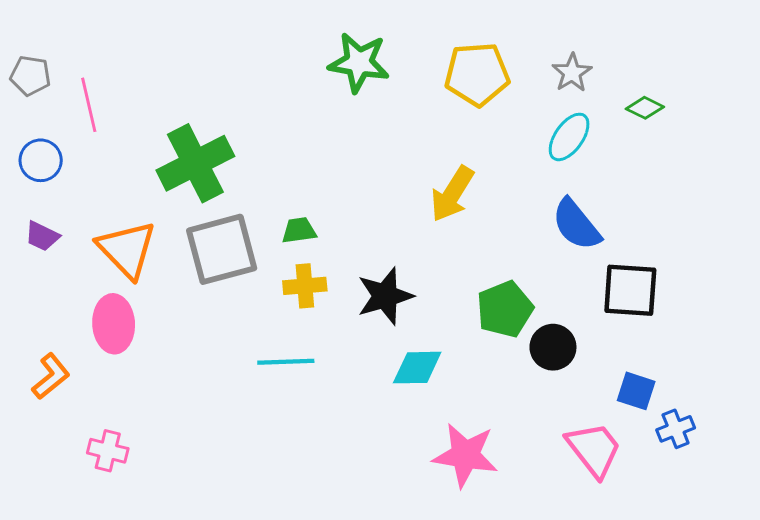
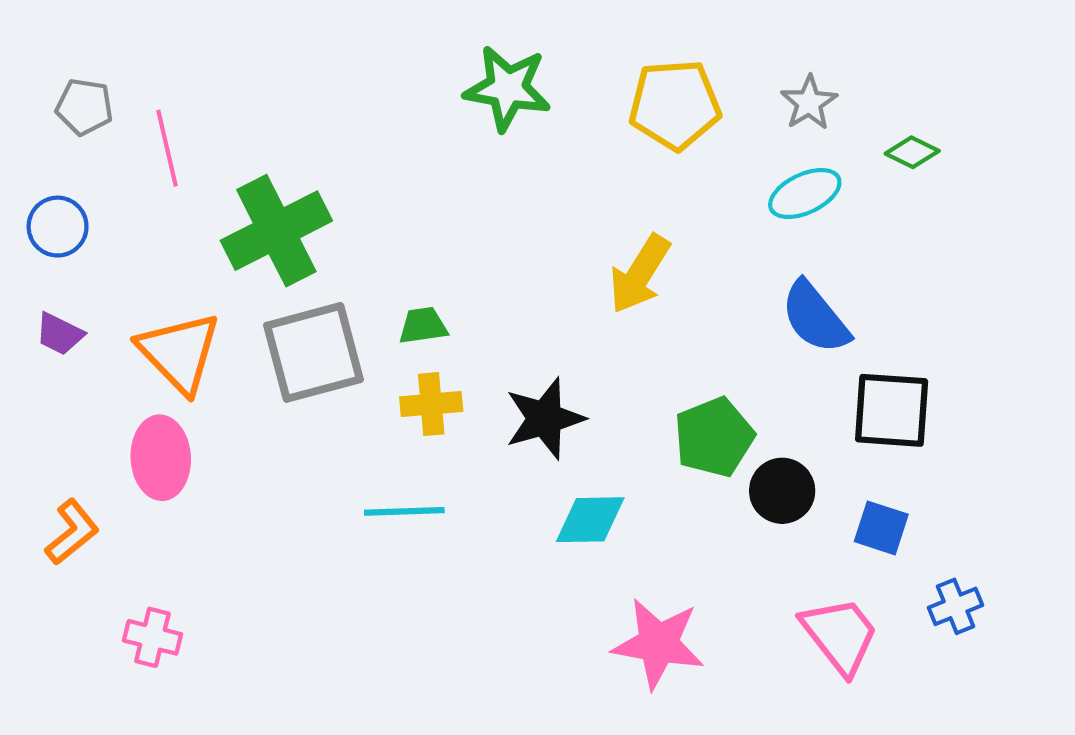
gray pentagon: (30, 76) -> (84, 107), moved
pink line: (89, 105) -> (167, 148), moved
cyan ellipse: (569, 137) -> (805, 193), turned 30
blue square: (636, 391) -> (881, 528), moved

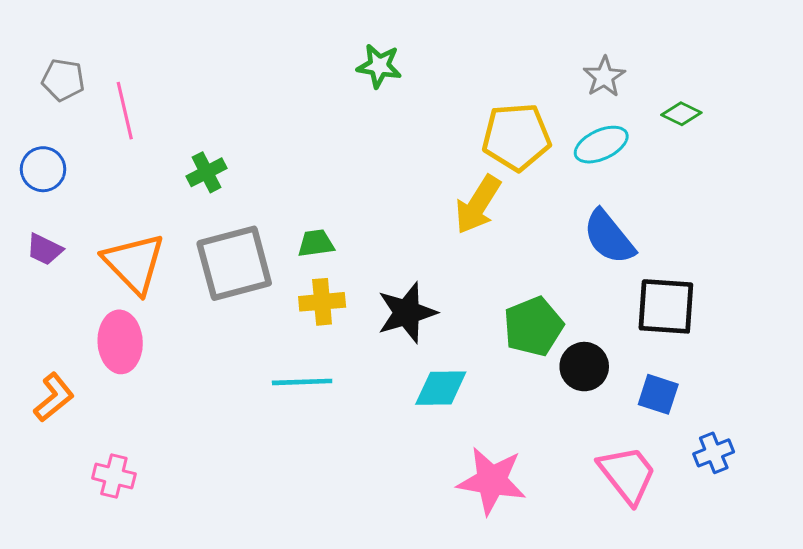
green star: (508, 88) -> (379, 66), size x0.7
yellow pentagon: (675, 105) -> (516, 137), moved
green cross: (276, 231) -> (206, 172), size x0.5

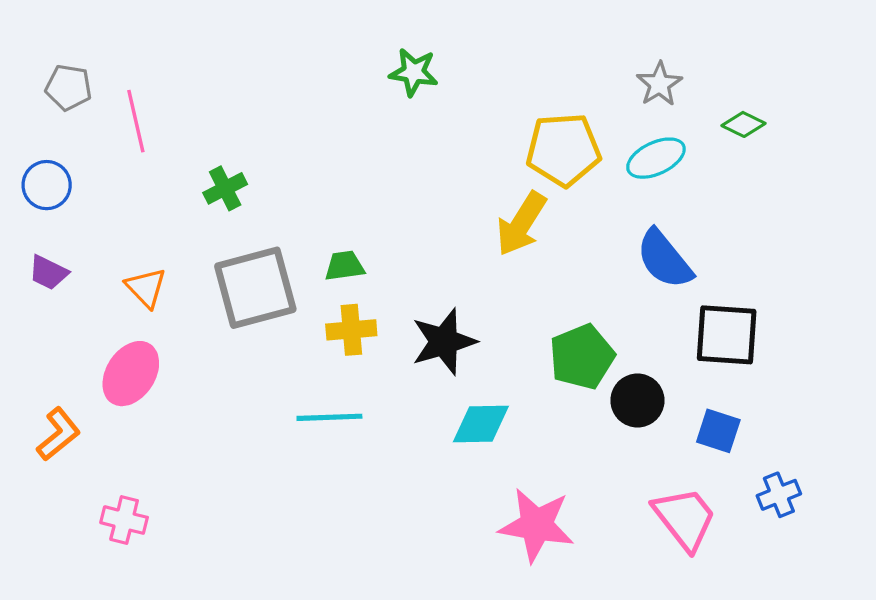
orange triangle: (134, 263) -> (146, 288), size x0.6
pink ellipse: (120, 342) -> (131, 374), turned 36

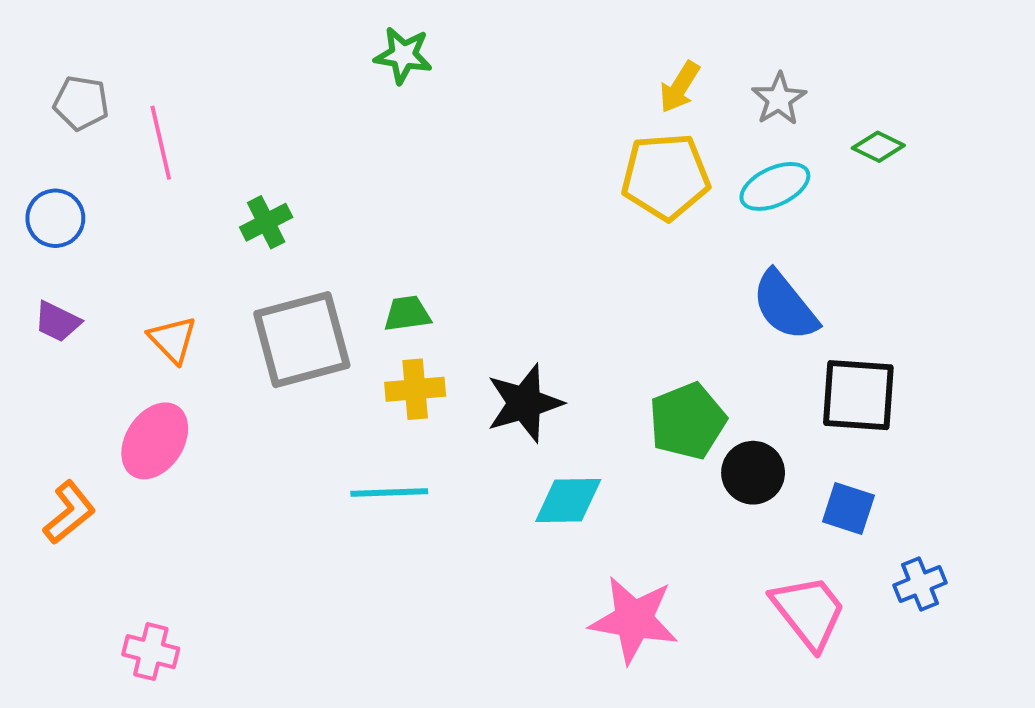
green star: (414, 72) -> (403, 55), moved
yellow arrow: (521, 224) -> (679, 87), moved, size x0.7
pink cross: (124, 520) -> (151, 652), moved

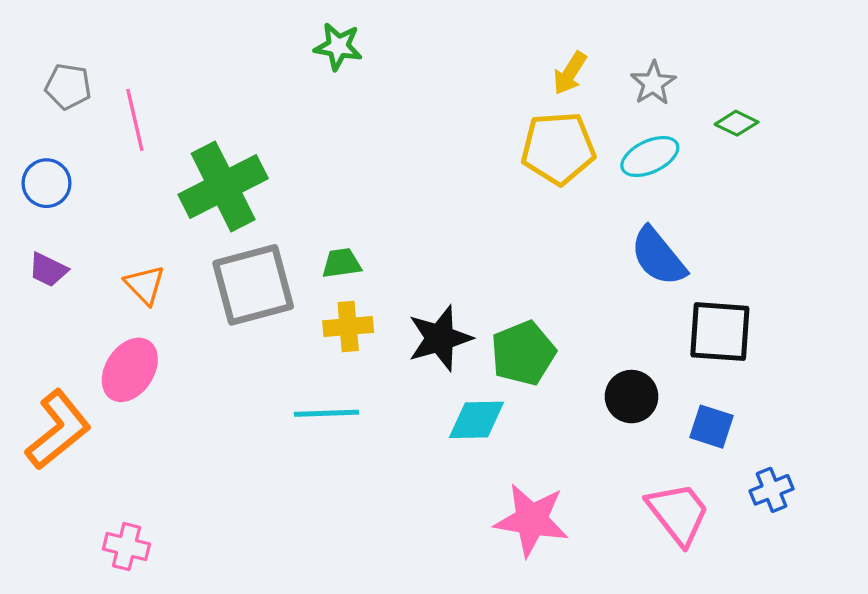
green cross: (266, 222) -> (223, 187), size x2.0
green pentagon: (687, 421) -> (523, 353), moved
orange L-shape: (69, 512) -> (58, 430), size x1.5

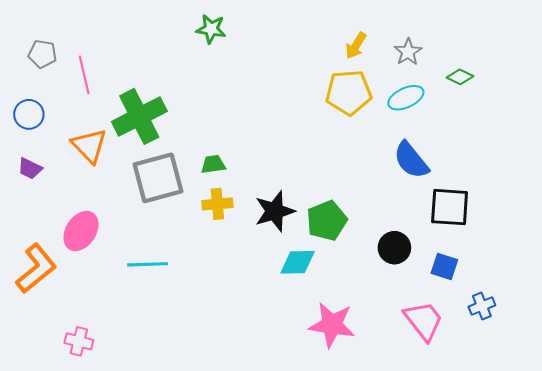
orange triangle: (145, 285) -> (89, 146), moved, size x1.4
cyan line: (326, 413) -> (148, 264), moved

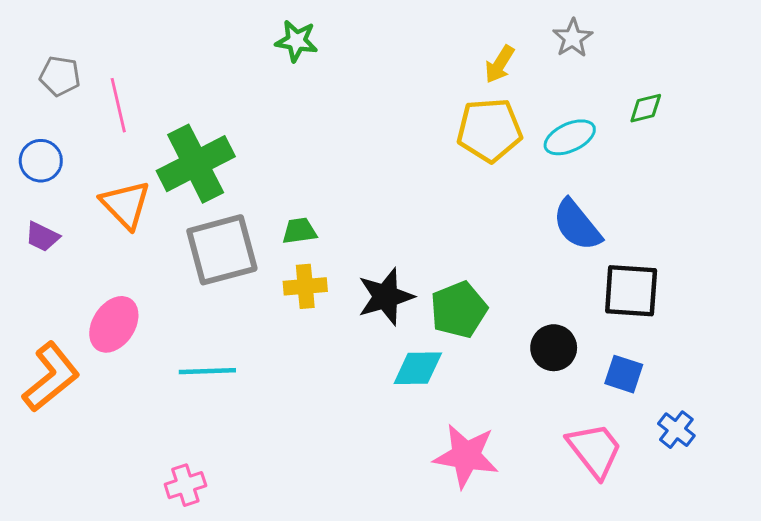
gray star: (408, 52) -> (573, 38), moved
green diamond: (460, 77) -> (646, 108), turned -40
blue cross: (482, 306) -> (676, 430), turned -30
pink cross: (79, 341) -> (185, 485), moved, turned -32

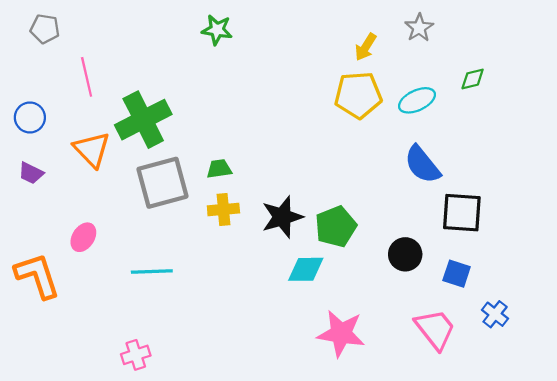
gray pentagon: (60, 76) -> (45, 29), moved
pink ellipse: (114, 324) -> (83, 237), size x0.7
orange L-shape: (51, 377) -> (37, 276), turned -69

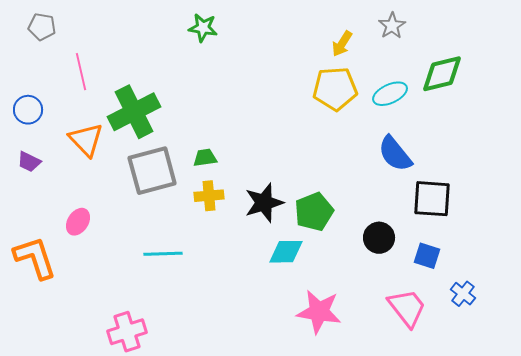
green diamond: (473, 79) -> (442, 74), size x1.8
cyan line: (152, 271) -> (163, 254), moved
pink cross: (136, 355) -> (127, 332), size x1.4

